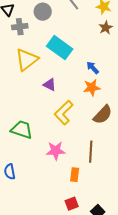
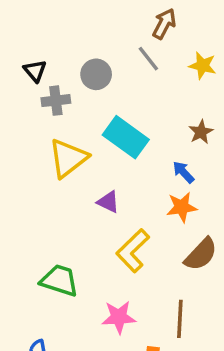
brown star: (106, 28) -> (201, 132), moved

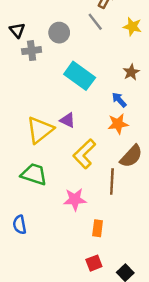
yellow triangle: (68, 158) -> (40, 130), moved
brown line: (180, 319) -> (112, 181), moved

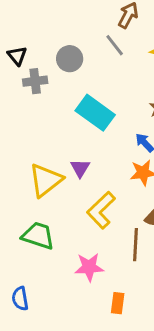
purple triangle: (68, 120) -> (80, 168), turned 35

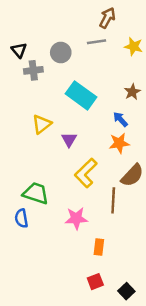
gray line: (115, 45) -> (97, 42), turned -60
yellow triangle: (46, 180) -> (42, 124), moved, size x0.7
blue semicircle: (20, 299) -> (21, 218), moved

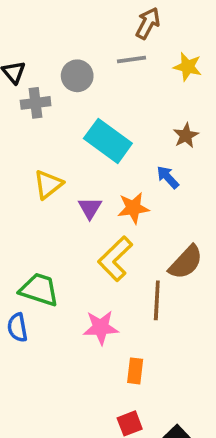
orange star: (119, 143) -> (133, 208), moved

